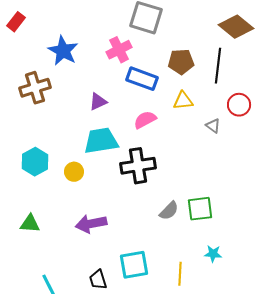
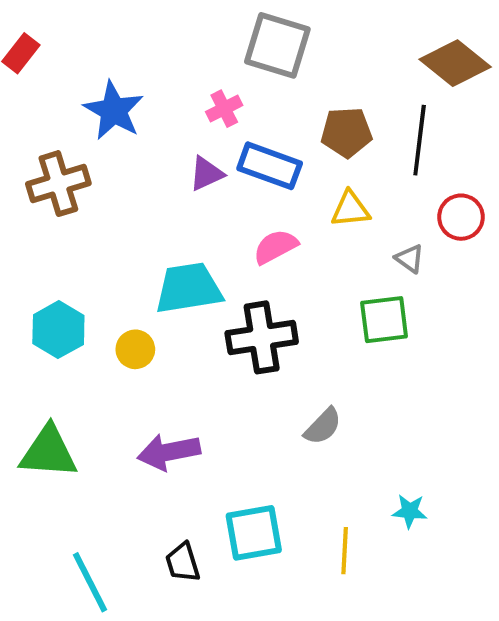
pink cross: (119, 50) -> (224, 109), size x0.7
purple triangle: (98, 102) -> (206, 174), moved
green square: (200, 209) -> (384, 320), moved
green triangle: (30, 224) -> (49, 452), size x1.5

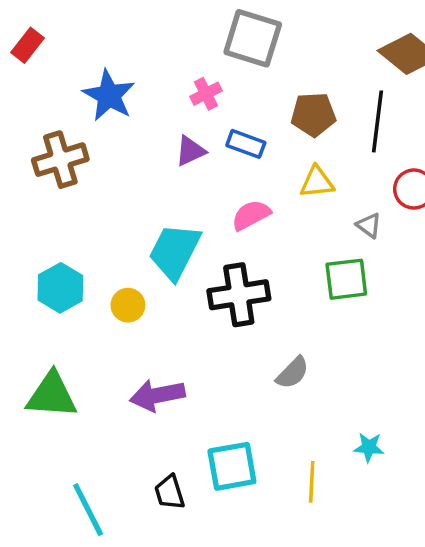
blue rectangle: (270, 166) -> (246, 144), size x0.7
cyan trapezoid: (189, 288) -> (175, 251), turned -54

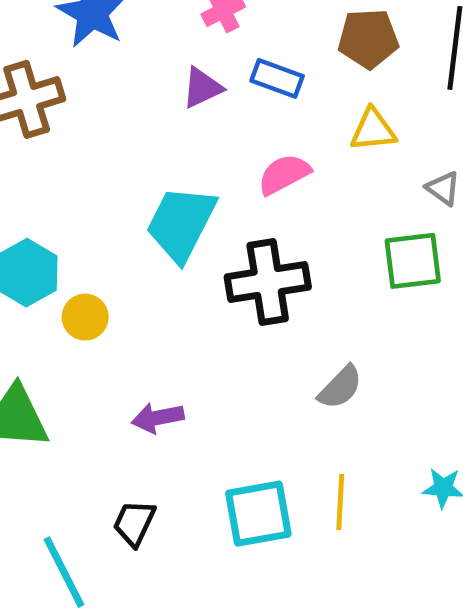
yellow circle: (128, 305) -> (85, 317), moved
purple arrow: (157, 395) -> (158, 418), size x0.7
yellow line: (312, 482) -> (340, 502), moved
black trapezoid: (170, 492) -> (134, 523), moved, turned 42

